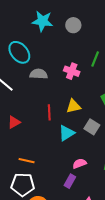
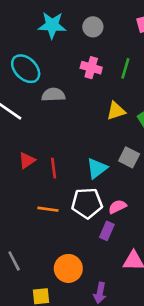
pink cross: (72, 71) -> (91, 68), moved
yellow triangle: (73, 106) -> (116, 111), moved
red line: (49, 112) -> (54, 168), moved
white pentagon: (23, 185) -> (87, 203), moved

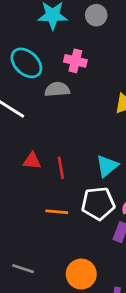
pink cross: (91, 68) -> (75, 61), moved
red triangle: (27, 160) -> (32, 161), turned 42
gray line: (14, 261) -> (23, 269), turned -42

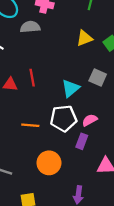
red line: (61, 168) -> (32, 78), moved
orange circle: (81, 274) -> (49, 163), moved

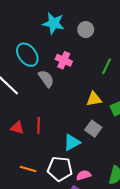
gray semicircle: (30, 27) -> (46, 79), turned 48
gray square: (98, 77) -> (93, 129), moved

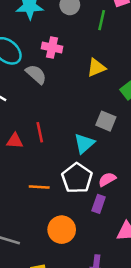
green line: (107, 66) -> (102, 20), moved
yellow triangle: (94, 99) -> (96, 68), moved
white pentagon: (60, 169) -> (77, 178), turned -30

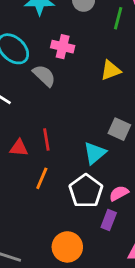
orange line: (39, 187) -> (42, 178), moved, turned -72

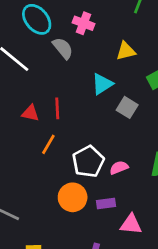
cyan triangle: (95, 153) -> (102, 84), moved
purple rectangle: (109, 220) -> (106, 204), moved, turned 54
orange circle: (67, 247) -> (73, 197), moved

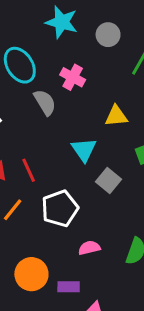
cyan triangle: (102, 84) -> (84, 150), turned -40
red line: (57, 108) -> (29, 170), turned -30
white pentagon: (88, 161) -> (60, 208), moved

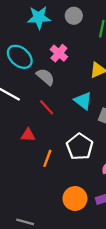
pink cross: (73, 77) -> (59, 53), turned 30
red line: (29, 170) -> (47, 107), moved

